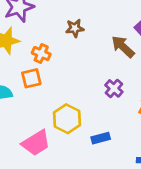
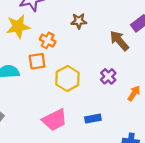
yellow hexagon: (67, 119) -> (67, 79), moved
pink trapezoid: (36, 143) -> (55, 120), moved

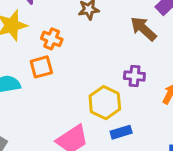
purple cross: (108, 76) -> (134, 76), turned -35
yellow hexagon: (67, 79) -> (105, 103), moved

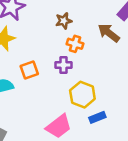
orange cross: (52, 39) -> (75, 44), moved
purple cross: (134, 76) -> (63, 65), moved

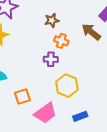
orange square: (29, 70) -> (22, 96), moved
blue rectangle: (97, 117) -> (80, 116), moved

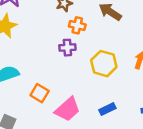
yellow hexagon: (67, 86) -> (104, 64), moved
orange square: (22, 96) -> (40, 93), turned -35

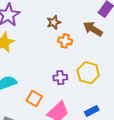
purple cross: (67, 48) -> (60, 78), moved

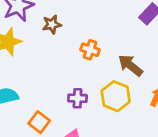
brown star: (54, 22) -> (52, 24), moved
brown arrow: (93, 29) -> (130, 65), moved

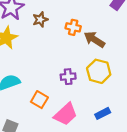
orange cross: (90, 50) -> (73, 27), moved
brown arrow: (130, 65) -> (94, 39), moved

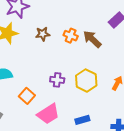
brown star: (40, 20) -> (43, 34), moved
brown arrow: (94, 39) -> (92, 39), moved

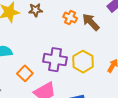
brown star: (43, 34) -> (36, 10), moved
purple cross: (57, 80) -> (55, 60), size x1.6

